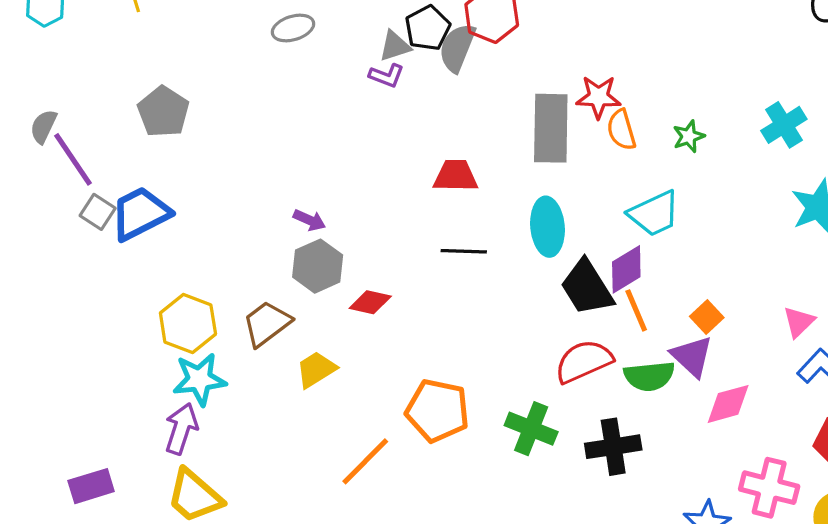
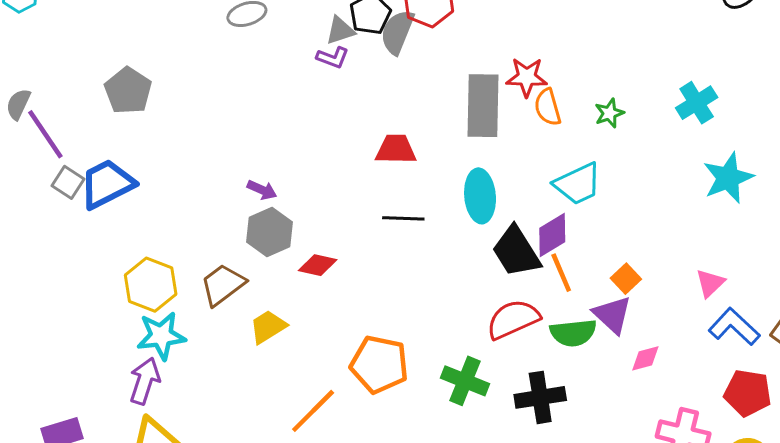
pink diamond: (728, 404) -> (645, 358), size x0.7

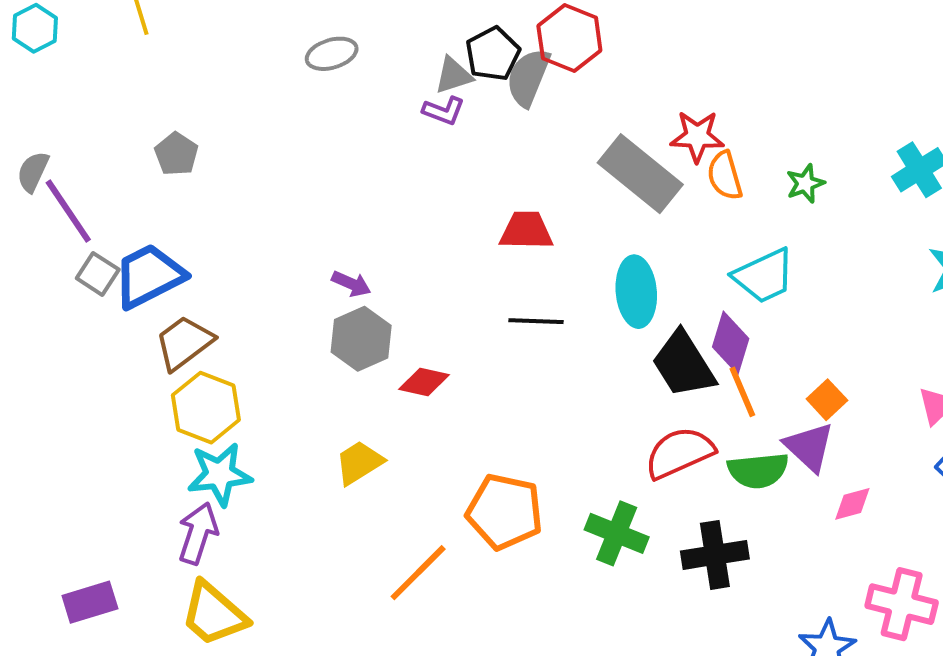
gray pentagon: (128, 91) -> (176, 154), size x0.7
gray rectangle: (483, 106) -> (640, 174), turned -52
purple diamond: (552, 235) -> (731, 343), turned -42
brown trapezoid: (223, 285) -> (184, 343), moved

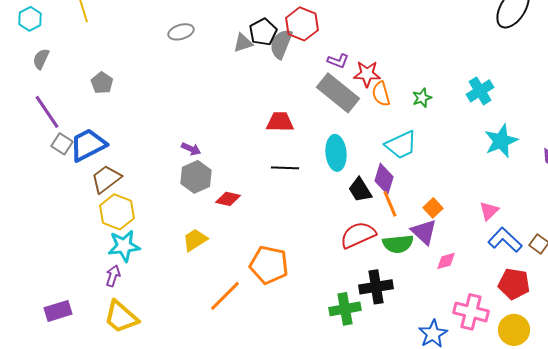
purple L-shape: (444, 111) -> (338, 61), moved
gray semicircle: (33, 172) -> (41, 59), moved
black trapezoid: (683, 364) -> (360, 190), size x0.7
purple arrow: (198, 533) -> (113, 276), size x0.7
green cross: (617, 533) -> (345, 309), moved, turned -32

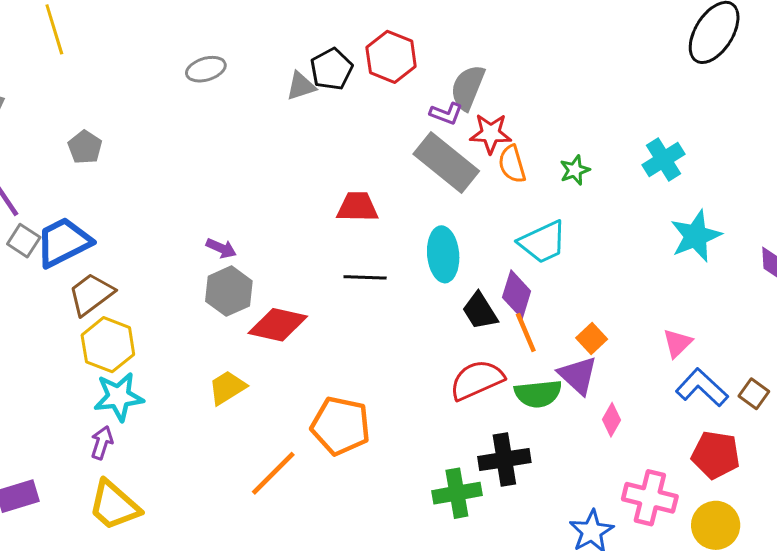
gray semicircle: (281, 44) -> (468, 88), moved
red diamond: (228, 199) -> (278, 325), size x1.5
pink diamond: (446, 261) -> (612, 420), turned -45

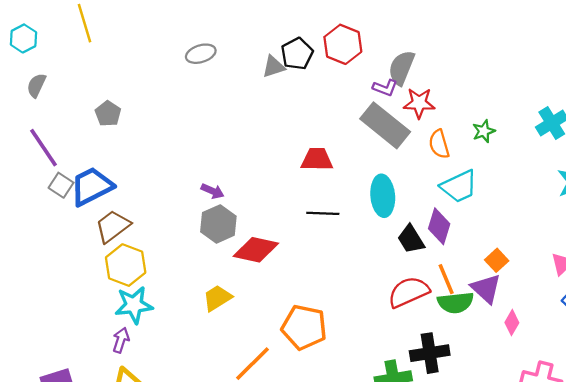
orange semicircle: (512, 164) -> (439, 144), moved
orange line: (526, 332) -> (446, 279), moved

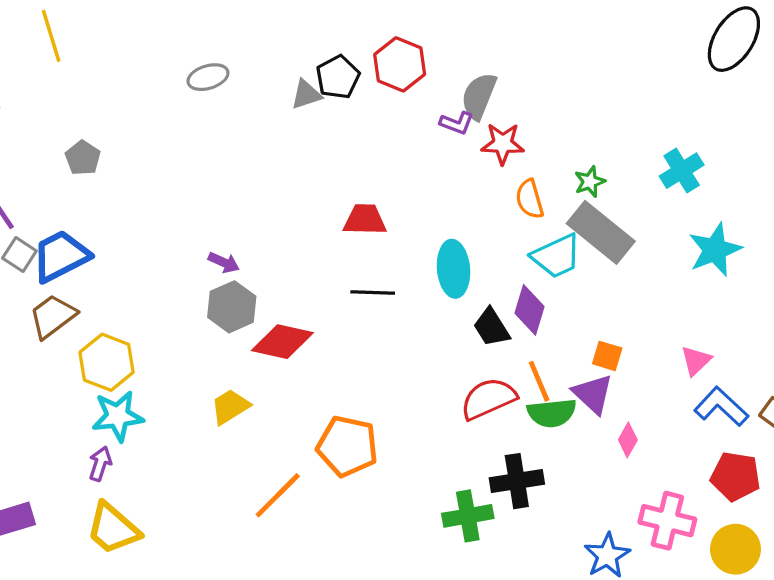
gray rectangle: (385, 125) -> (601, 232), moved
brown trapezoid: (113, 226) -> (53, 316), moved
orange square: (497, 260) -> (607, 356), turned -30

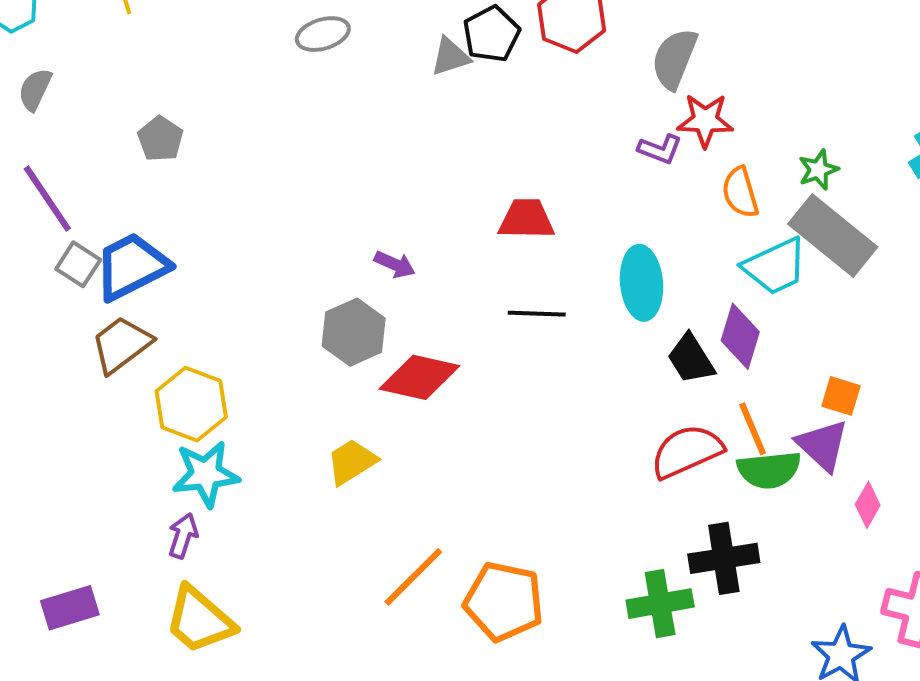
purple L-shape: (457, 123) -> (660, 149), moved
purple arrow: (224, 262) -> (395, 264), moved
orange pentagon: (347, 446) -> (504, 602), moved

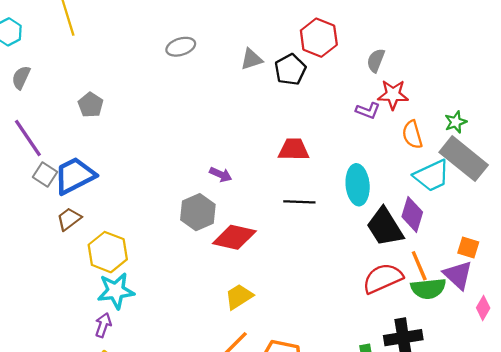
black pentagon: (491, 34) -> (290, 70), moved
gray semicircle: (674, 59) -> (376, 60), size x0.7
brown trapezoid: (121, 344) -> (69, 219), size x0.7
black trapezoid: (691, 359) -> (385, 227), size x1.4
yellow trapezoid: (352, 462) -> (239, 297), moved

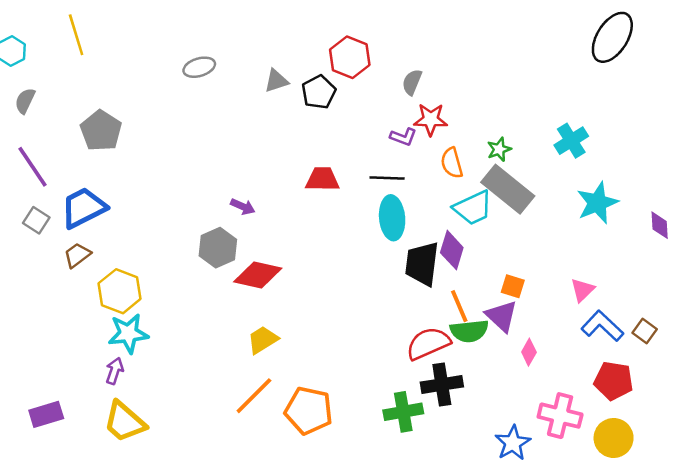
gray pentagon: (91, 105) -> (101, 131), size x1.5
gray square: (45, 174) -> (36, 220), moved
black line: (299, 202) -> (387, 178), moved
black trapezoid: (385, 227) -> (422, 264), turned 39
red semicircle: (383, 278) -> (428, 343), moved

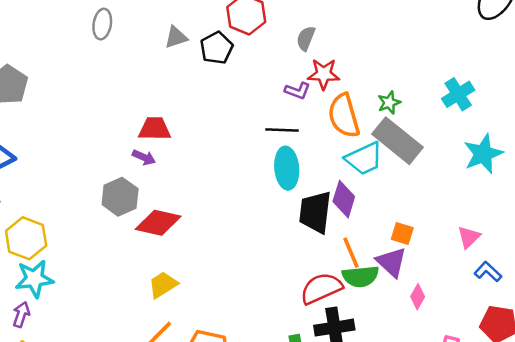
gray ellipse: (199, 67) -> (102, 24), turned -64
orange semicircle: (452, 163) -> (344, 116), size x1.5
red trapezoid: (322, 179) -> (155, 129), moved
blue L-shape: (602, 326) -> (488, 272), size x0.7

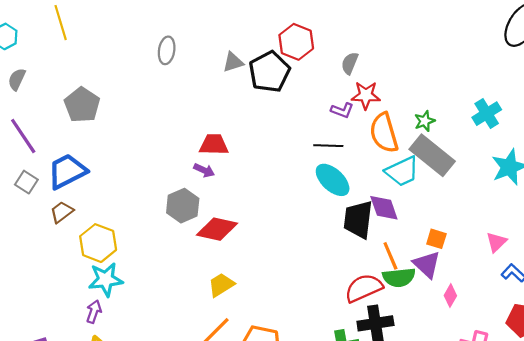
black pentagon: (216, 48) -> (269, 72), size x1.4
cyan ellipse: (287, 168) -> (333, 180), turned -42
purple diamond: (344, 199) -> (384, 208), turned -36

